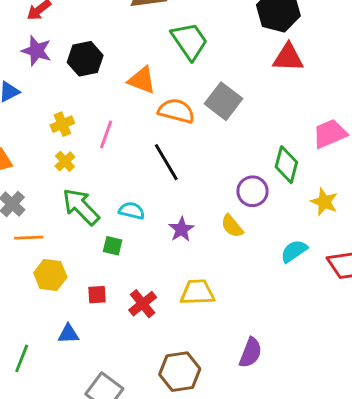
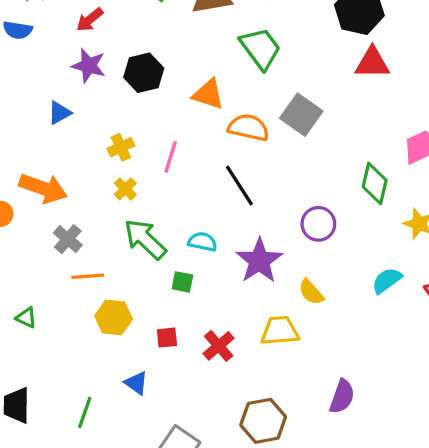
purple circle: (253, 191) -> (318, 224), moved
yellow semicircle: (232, 226) -> (311, 292), moved
purple star: (181, 229) -> (259, 261), size x1.6
blue triangle: (68, 334) -> (136, 383), turned 40

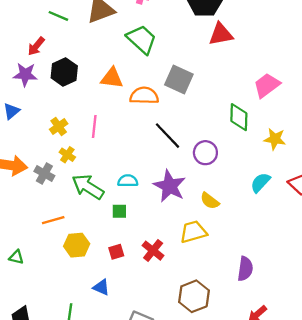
red arrow: (90, 20) -> (36, 46), moved
black line: (239, 186) -> (167, 136), moved
gray cross: (68, 239) -> (44, 173), moved

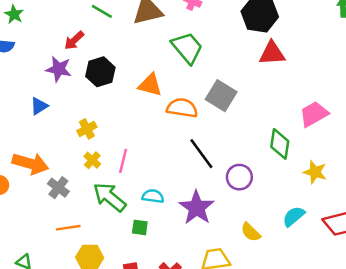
pink line: (94, 126) -> (123, 161), moved
gray cross: (44, 173) -> (58, 188), moved
yellow semicircle: (210, 201) -> (251, 232), moved

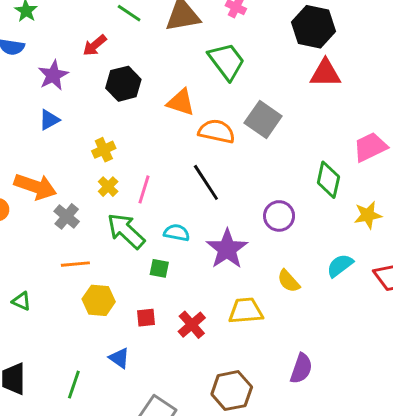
purple star: (59, 69) -> (53, 75), moved, turned 30
black line: (201, 154) -> (206, 182), moved
yellow star: (315, 172) -> (368, 215), turned -30

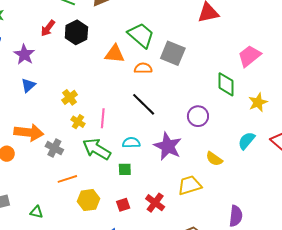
green trapezoid: (226, 61) -> (141, 35), moved
black hexagon: (123, 84) -> (76, 32), moved
orange semicircle: (217, 131) -> (143, 68), size x0.7

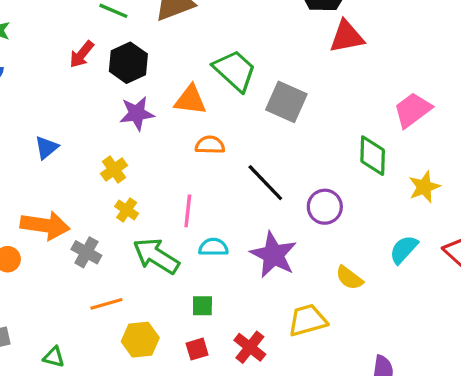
purple star: (24, 55) -> (137, 113), moved, turned 30
orange semicircle: (143, 68) -> (210, 145), moved
black line: (144, 104) -> (265, 183), moved
pink line: (103, 118) -> (188, 211), moved
green square: (125, 169) -> (202, 306), moved

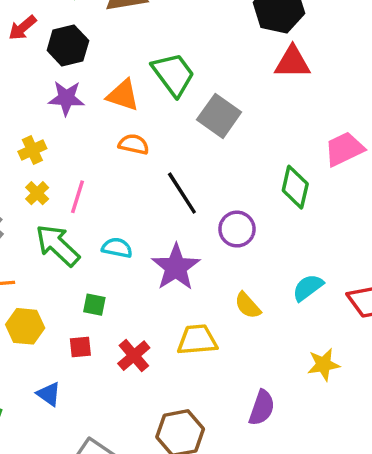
yellow star: (424, 187) -> (324, 365), moved
pink line: (188, 211) -> (78, 197), moved

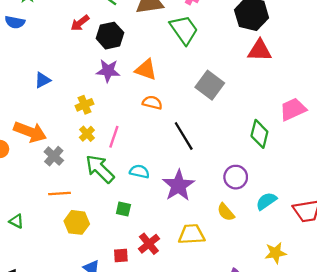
green trapezoid: (173, 74) -> (184, 30), moved
purple circle: (237, 229) -> (236, 177), moved
red square: (80, 347) -> (121, 255), moved

